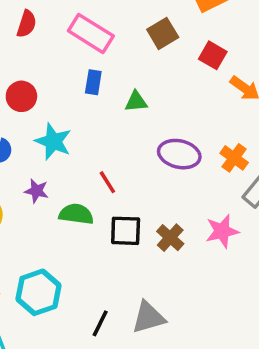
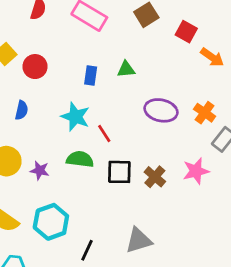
blue rectangle: (93, 82) -> (91, 76), moved
cyan star: (53, 142) -> (75, 117), moved
purple star: (37, 191) -> (40, 170), moved
black line: (100, 323) -> (87, 250), moved

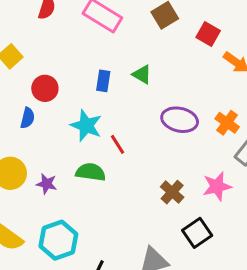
red circle: (35, 67) -> (45, 88), moved
green triangle: (126, 69) -> (142, 74), turned 36
black square: (119, 172) -> (197, 233), moved, turned -36

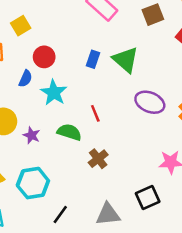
green triangle: (142, 74) -> (126, 60), size x1.6
cyan star: (86, 126) -> (54, 93), moved
brown cross: (172, 192) -> (98, 159), moved

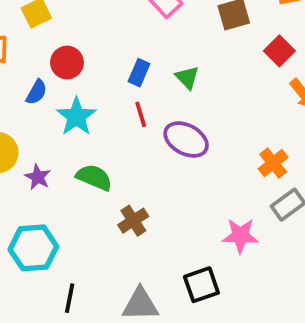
green triangle: (126, 60) -> (187, 78), size x0.6
purple ellipse: (150, 102) -> (186, 139), moved
red line: (95, 113) -> (141, 114), moved
black line: (60, 215) -> (70, 298), turned -30

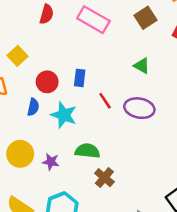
blue rectangle: (139, 73) -> (80, 78), moved
green triangle: (187, 78) -> (142, 66), moved
brown cross: (133, 221) -> (104, 178), moved

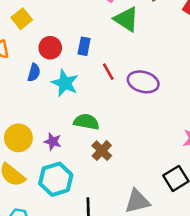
green triangle: (142, 66) -> (126, 19), moved, size x1.5
yellow circle: (20, 154) -> (18, 138), moved
purple star: (51, 162) -> (53, 142), moved

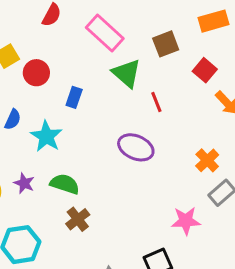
red circle: (50, 48) -> (36, 73), moved
red line: (108, 72) -> (156, 102), moved
purple star: (53, 142) -> (24, 183), moved

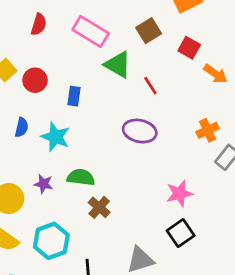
orange cross: (207, 160) -> (208, 130), turned 30
pink star: (186, 221) -> (179, 194), moved

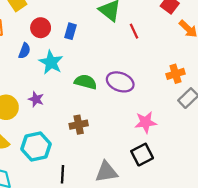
red circle: (35, 80) -> (41, 28), moved
purple ellipse: (140, 131) -> (120, 82), moved
green semicircle: (81, 177) -> (86, 82), moved
brown cross: (99, 207) -> (79, 125), turned 30

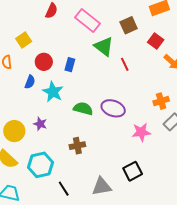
pink star: (146, 122) -> (141, 132), moved
black line: (63, 174) -> (64, 189), turned -35

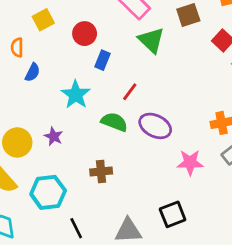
red circle: (44, 62) -> (85, 34), moved
red line: (125, 64) -> (130, 92), moved, turned 56
blue semicircle: (30, 82) -> (32, 72), moved

